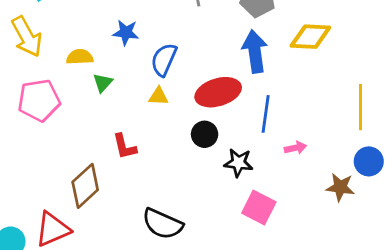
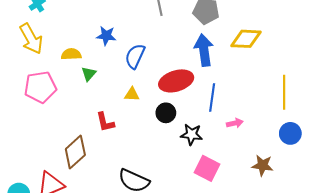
yellow triangle: (158, 96) -> (132, 94), moved
brown star: (340, 187) -> (263, 165), moved

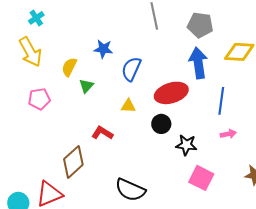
yellow semicircle: (71, 54) -> (69, 67), turned -60
pink pentagon: (40, 87) -> (39, 99), size x0.7
blue line: (212, 97) -> (221, 101), moved
red L-shape: (105, 122) -> (102, 133), turned 135

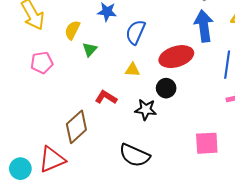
black star: (186, 145) -> (146, 110), moved
pink square: (201, 178) -> (207, 143), turned -30

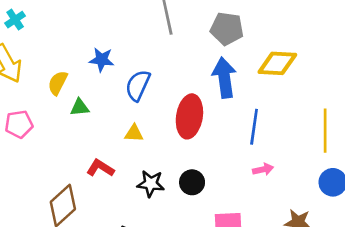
green triangle: (90, 49) -> (80, 107), turned 42
red ellipse: (176, 57) -> (189, 116), turned -64
black circle: (166, 88) -> (192, 182), moved

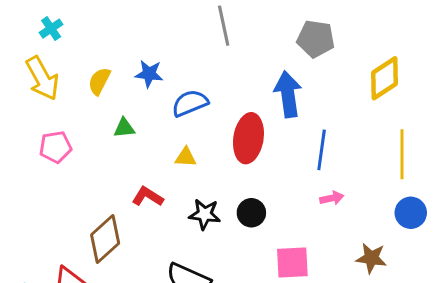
gray pentagon: (227, 29) -> (316, 39), moved
yellow diamond: (277, 63) -> (384, 78), moved, turned -36
yellow semicircle: (58, 83) -> (99, 81), moved
blue semicircle: (138, 85) -> (190, 103), turned 44

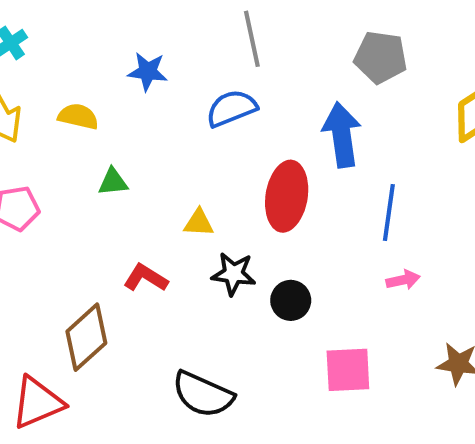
blue star: (149, 74) -> (148, 72), moved
yellow semicircle: (99, 81) -> (78, 116), turned 76
blue semicircle: (190, 103) -> (231, 108), moved
black star: (205, 214) -> (233, 274), moved

